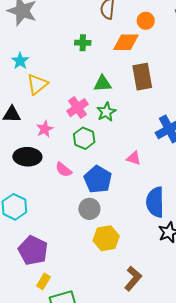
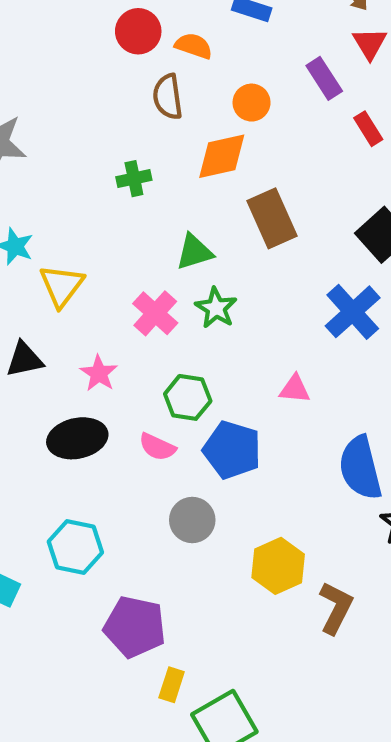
green hexagon: (84, 138) -> (188, 397), moved
gray circle: (89, 209) -> (192, 520), moved
brown L-shape: (133, 279) -> (336, 608), moved

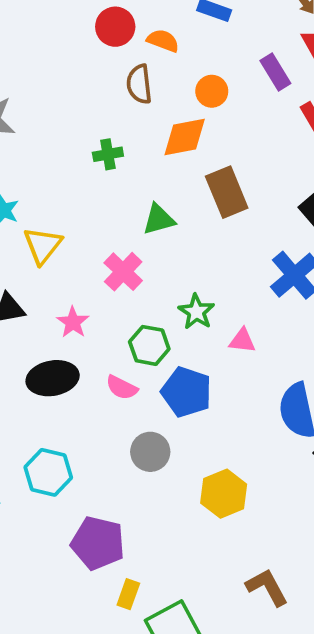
green star: (216, 308) -> (196, 312), moved
brown L-shape: (336, 608) -> (267, 587), moved, turned -57

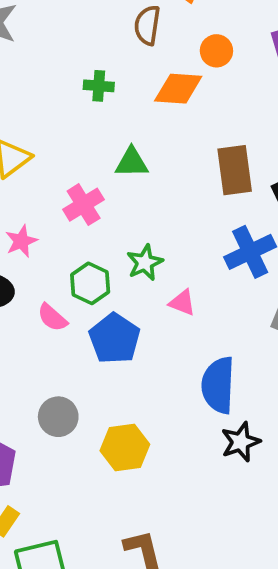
brown rectangle: (227, 192) -> (235, 170), moved
gray circle: (150, 452) -> (58, 417), moved

